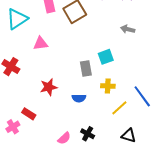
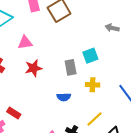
red star: (49, 87) -> (33, 68), moved
yellow line: (119, 108) -> (94, 119), moved

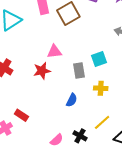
pink triangle: (25, 43) -> (54, 52), moved
blue semicircle: (64, 97) -> (72, 100), turned -64

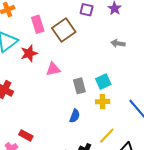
cyan square: (99, 59) -> (103, 82), moved
red star: (42, 71) -> (29, 53), moved

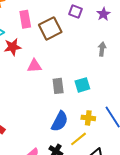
gray arrow: (118, 43) -> (102, 49), turned 80
yellow cross: (103, 102) -> (88, 118), moved
blue semicircle: (75, 116) -> (60, 121), moved, size x1.5

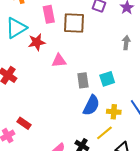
brown square: (50, 28) -> (74, 23), turned 30
blue semicircle: (60, 121) -> (91, 105), moved

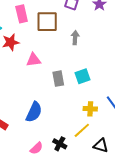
gray arrow: (126, 43) -> (75, 38), moved
blue semicircle: (91, 105) -> (34, 112), moved

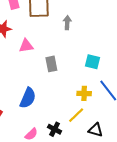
cyan square: (82, 76) -> (92, 62), moved, turned 35

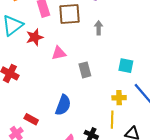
yellow line: (76, 115) -> (112, 120), turned -42

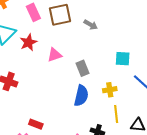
gray arrow: (99, 28) -> (91, 25), turned 128
yellow cross: (119, 98) -> (110, 90), moved
blue semicircle: (63, 105) -> (81, 96), moved

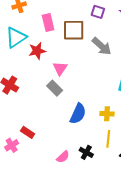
gray arrow: (91, 25) -> (102, 46), size x1.5
pink triangle: (54, 55) -> (60, 68), turned -49
gray rectangle: (83, 68) -> (55, 88), moved, turned -35

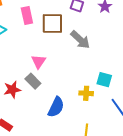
red star: (37, 51) -> (12, 90), moved
yellow cross: (107, 114) -> (86, 93), moved

